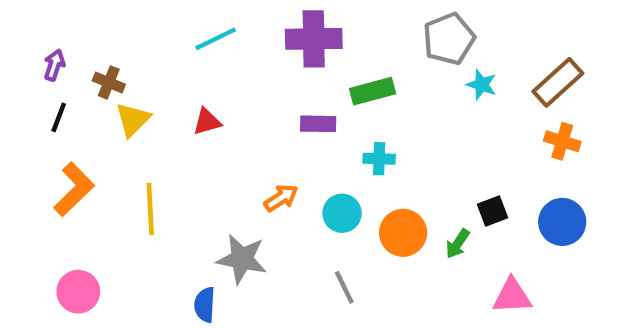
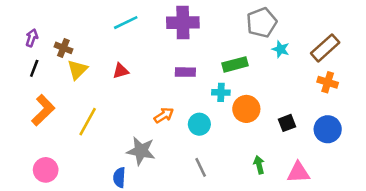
green rectangle: (373, 91) -> (235, 64), moved
yellow line: (150, 209) -> (88, 122), turned 32
orange circle: (403, 233) -> (246, 109), moved
green arrow: (458, 244) -> (259, 165), moved, turned 132

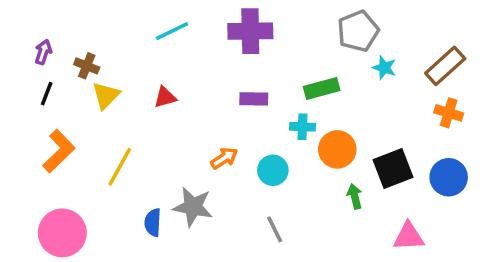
black square: (287, 123) -> (393, 169), size x1.6
green arrow: (259, 165) -> (355, 196), moved
pink circle: (46, 170) -> (62, 233), size x1.4
blue semicircle: (119, 178) -> (153, 222), moved

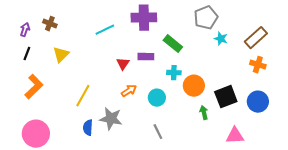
cyan line: (172, 31) -> (105, 30), moved
brown cross: (87, 66) -> (50, 24), moved
green rectangle: (322, 88) -> (173, 44), moved, turned 54
red triangle: (165, 97) -> (123, 64), moved, turned -40
yellow line: (120, 167) -> (83, 96), moved

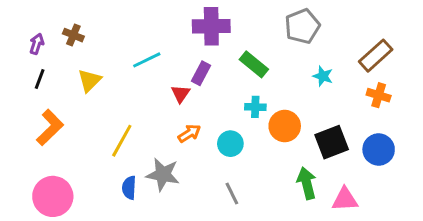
cyan line: (105, 30) -> (147, 60), moved
cyan star: (221, 39) -> (323, 76), moved
purple rectangle: (146, 57) -> (201, 73), moved, turned -63
green arrow: (204, 113) -> (307, 183), moved, size x1.5

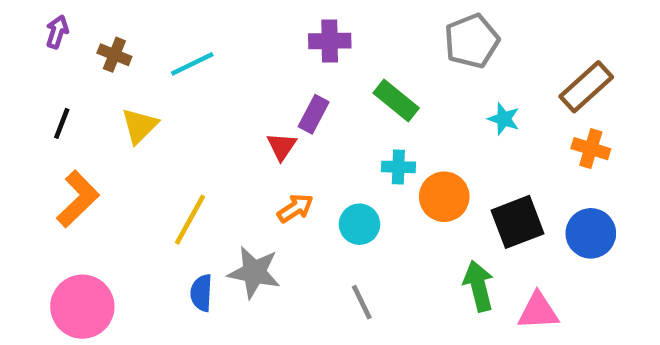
purple cross: (211, 26) -> (330, 41), size x0.7
purple arrow: (37, 44) -> (57, 32), moved
cyan line: (147, 60) -> (192, 64), moved

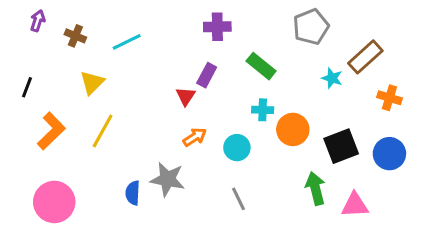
brown rectangle: (586, 87) -> (365, 57), moved
black line: (62, 123) -> (27, 87), moved
yellow line: (190, 220) -> (103, 131), moved

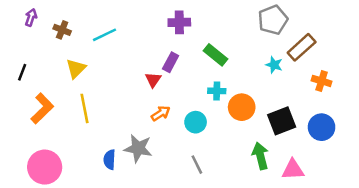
gray pentagon: (311, 27) -> (273, 20), moved
yellow line: (103, 131) -> (85, 108), turned -40

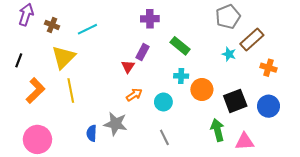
purple arrow: (31, 17) -> (26, 15), size x1.5
yellow triangle: (76, 69) -> (63, 57), size x1.4

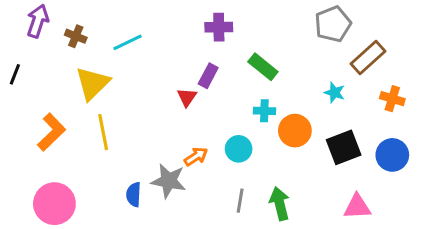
cyan star: (229, 54) -> (334, 93), moved
black line: (19, 60) -> (15, 74), moved
orange arrow: (134, 95) -> (196, 156), moved
green arrow: (218, 130) -> (280, 204), moved
gray line: (164, 137) -> (240, 201), turned 35

